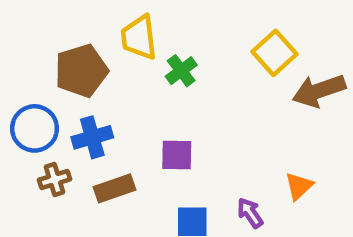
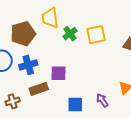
yellow square: (274, 53) -> (96, 35), moved, turned 30
purple square: (177, 155) -> (59, 73), moved
brown cross: (55, 180) -> (13, 101), moved

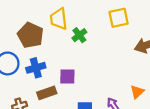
brown pentagon: (23, 34) -> (30, 35), turned -30
yellow square: (96, 35) -> (119, 18), moved

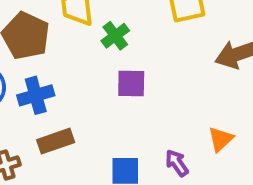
purple square: (67, 77) -> (131, 83), moved

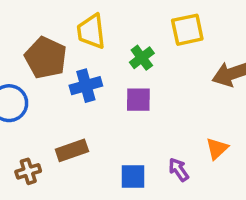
green cross: (115, 36) -> (142, 58), moved
blue cross: (36, 95) -> (86, 86), moved

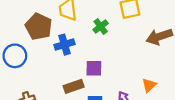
purple square: (138, 100) -> (94, 68), moved
brown rectangle: (72, 150) -> (74, 86), moved

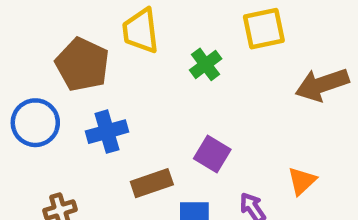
blue cross: (65, 45) -> (107, 132), moved
purple square: (94, 68) -> (212, 154), moved, turned 30

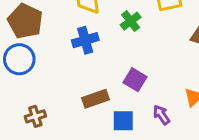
brown pentagon: (82, 64) -> (25, 21), moved
blue cross: (107, 132) -> (85, 40), moved

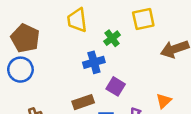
blue cross: (85, 40) -> (94, 62), moved

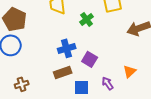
blue cross: (94, 62) -> (67, 48), moved

